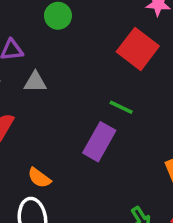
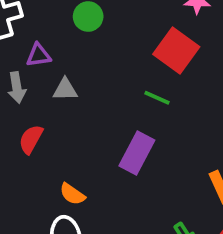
green line: (121, 107) -> (157, 98), moved

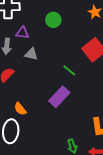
green line: (157, 98) -> (69, 70), moved

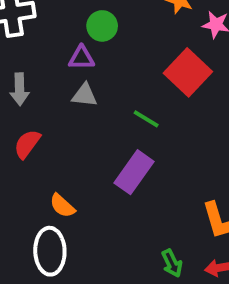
purple triangle: (22, 33) -> (81, 58), moved
gray triangle: (31, 54) -> (85, 95), moved

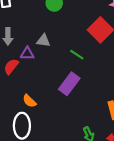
purple triangle: (81, 58) -> (27, 54), moved

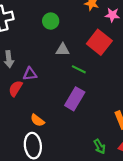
gray triangle: (43, 41) -> (63, 50), moved

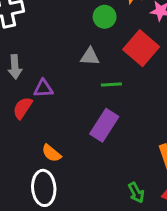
green circle: (51, 21) -> (105, 17), moved
green line: (79, 69) -> (111, 85), turned -32

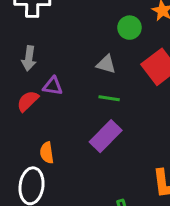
green line: (111, 85) -> (109, 98), moved
orange semicircle: (51, 153) -> (47, 153), turned 30

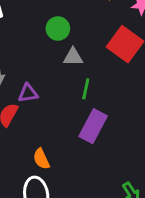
green circle: (129, 28) -> (58, 29), moved
green line: (109, 98) -> (86, 89), turned -70

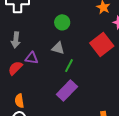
gray triangle: (73, 57) -> (58, 48), moved
orange semicircle: (41, 159) -> (19, 101), moved

